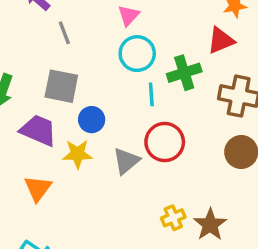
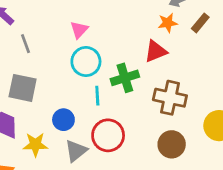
blue circle: (92, 120) -> (63, 120), moved

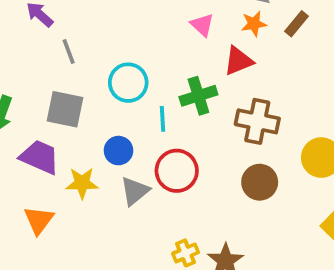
pink triangle: (79, 30) -> (202, 25), moved, turned -30
cyan circle: (86, 62) -> (128, 83), moved

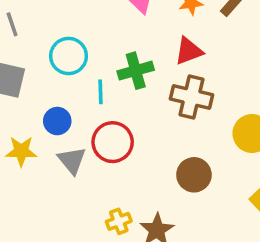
red triangle: (238, 61) -> (189, 51), moved
brown circle: (260, 182) -> (194, 175), moved
gray triangle: (135, 191) -> (72, 160), turned -32

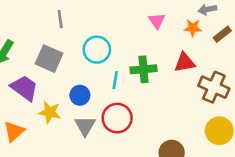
brown cross: (192, 97) -> (214, 87), moved

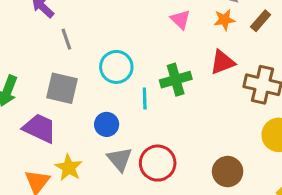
yellow star: (50, 112) -> (69, 168), moved, turned 30
red circle: (117, 118) -> (158, 163), moved

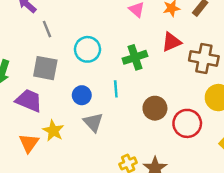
cyan line: (145, 99) -> (116, 89), moved
red circle: (158, 163) -> (187, 123), moved
brown circle: (228, 172) -> (155, 108), moved

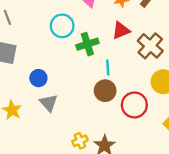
cyan circle: (87, 49) -> (62, 26), moved
brown cross: (204, 58) -> (150, 46), turned 30
cyan line: (116, 89) -> (108, 68), moved

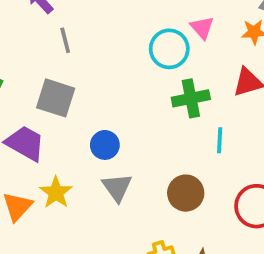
cyan circle: (62, 26) -> (169, 49), moved
brown circle: (105, 91) -> (186, 193), moved

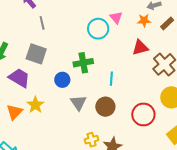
green cross: (191, 98) -> (83, 63), moved
cyan line: (220, 140) -> (111, 79), moved
gray triangle: (117, 187) -> (78, 103), moved

